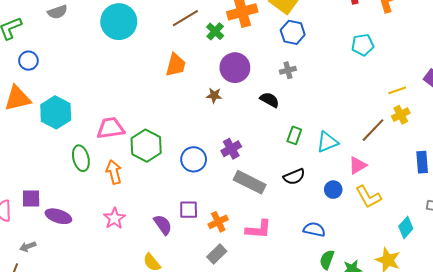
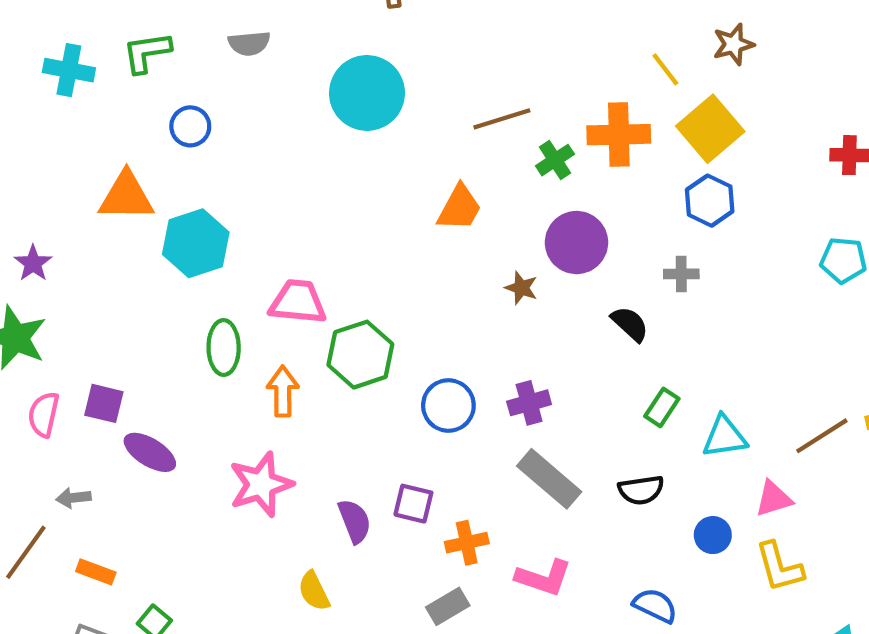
blue circle: (28, 61) -> (190, 126), moved
pink star: (114, 218) -> (261, 484), size x1.4

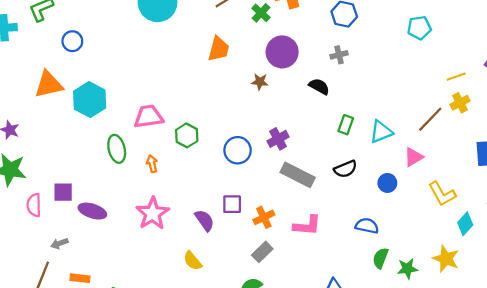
green hexagon: (360, 355) -> (187, 135), size x0.7
orange arrow: (283, 391) -> (152, 164), size x0.7
yellow L-shape: (779, 567) -> (442, 194), moved

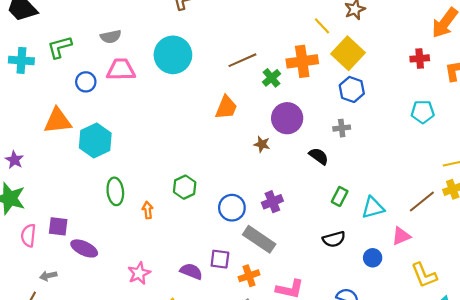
pink trapezoid: (149, 117) -> (121, 70), moved
gray rectangle: (298, 175) -> (259, 239), moved
pink star: (153, 213) -> (139, 273), moved, size x0.7
purple semicircle: (204, 220) -> (191, 271), turned -40

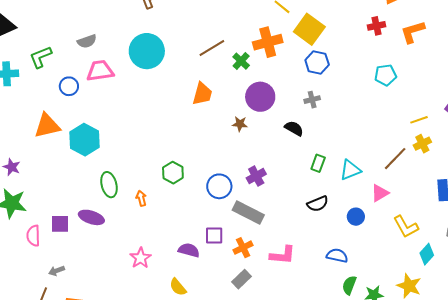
purple ellipse: (84, 248) -> (91, 217), moved

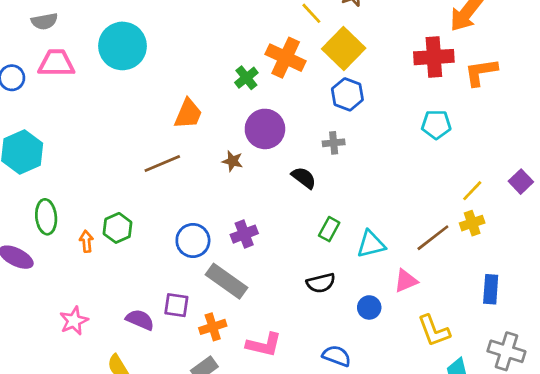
red cross: (377, 26) -> (434, 57), size x1.6
orange cross: (268, 42) -> (286, 58), turned 32
brown line: (212, 48) -> (162, 163), moved
yellow line: (419, 120) -> (472, 191), turned -36
green hexagon: (173, 173) -> (118, 228), moved

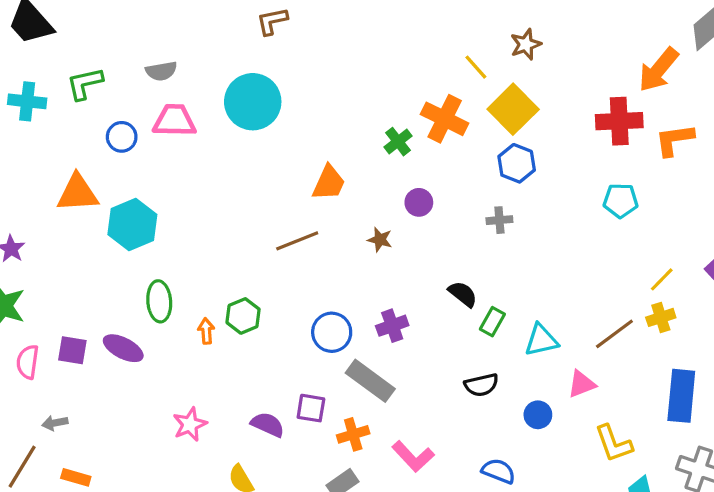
purple circle: (265, 129) -> (419, 202), size x0.6
black semicircle: (304, 178) -> (463, 294), moved
blue rectangle: (491, 289) -> (681, 396), size x1.5
pink L-shape: (264, 345) -> (413, 456), turned 33

